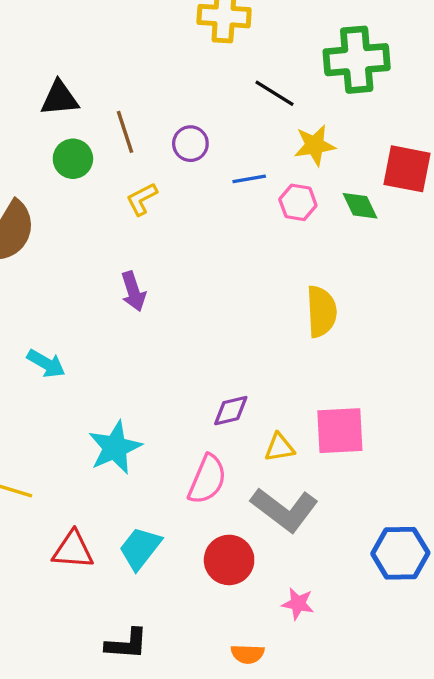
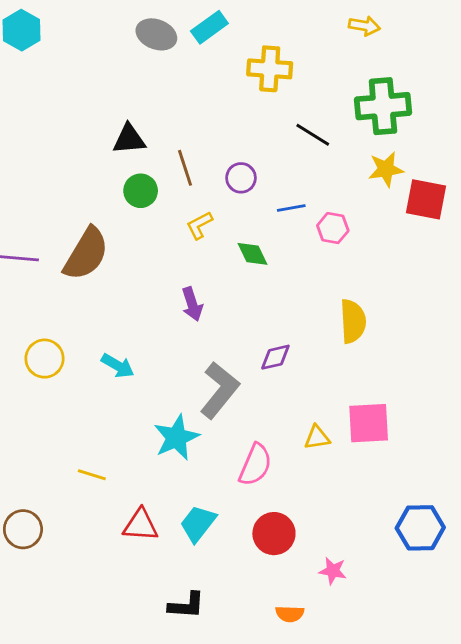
yellow star: (315, 145) -> (386, 169), moved
green diamond: (360, 206) -> (252, 254), moved
purple diamond: (231, 411) -> (275, 357), moved
gray L-shape: (284, 510) -> (219, 390), moved, turned -88

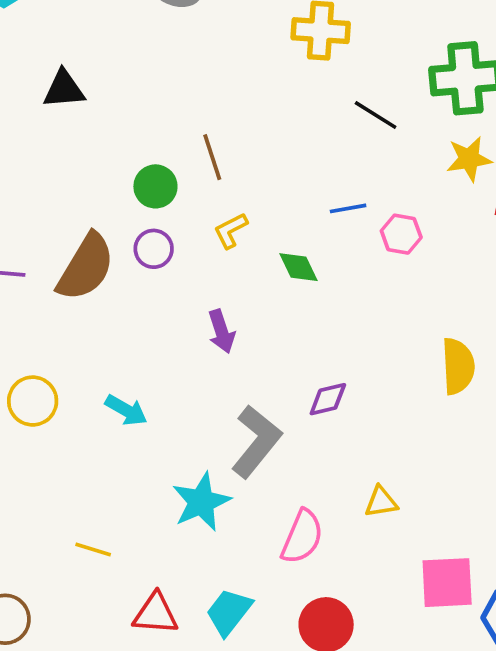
black triangle: (129, 139) -> (64, 89), moved
purple circle: (241, 178) -> (154, 249), moved
yellow semicircle: (353, 321) -> (458, 366), moved
pink square: (369, 423) -> (447, 583), moved

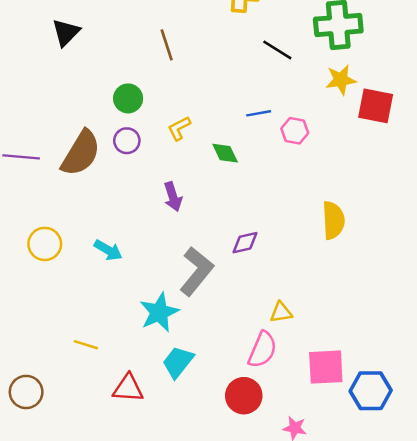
black triangle: (64, 89) -> (66, 32), turned -40
brown line: (212, 157) -> (167, 45), moved
pink semicircle: (302, 537) -> (262, 350), moved
cyan trapezoid: (229, 612) -> (178, 362), moved

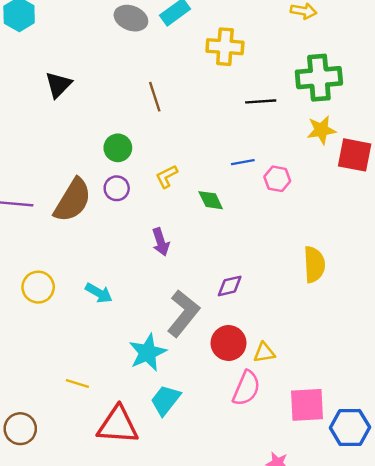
black line: (277, 50) -> (261, 101), turned -36
red triangle: (128, 388) -> (118, 425), size x1.4
red circle: (244, 396) -> (229, 343), moved

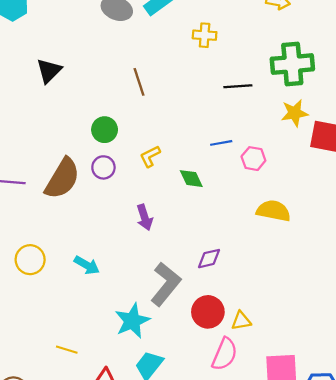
yellow cross: (225, 47) -> (205, 35), size x0.7
yellow semicircle: (314, 264) -> (273, 211), moved, turned -76

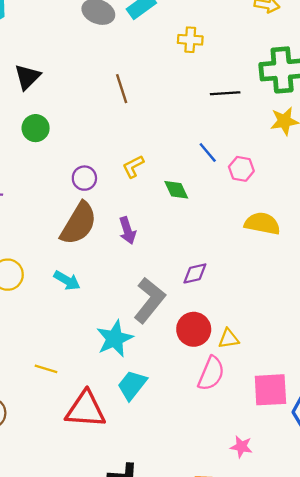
green circle: (105, 130) -> (36, 128), moved
blue line: (221, 143) -> (208, 153), turned 60
brown semicircle: (62, 179) -> (79, 223), moved

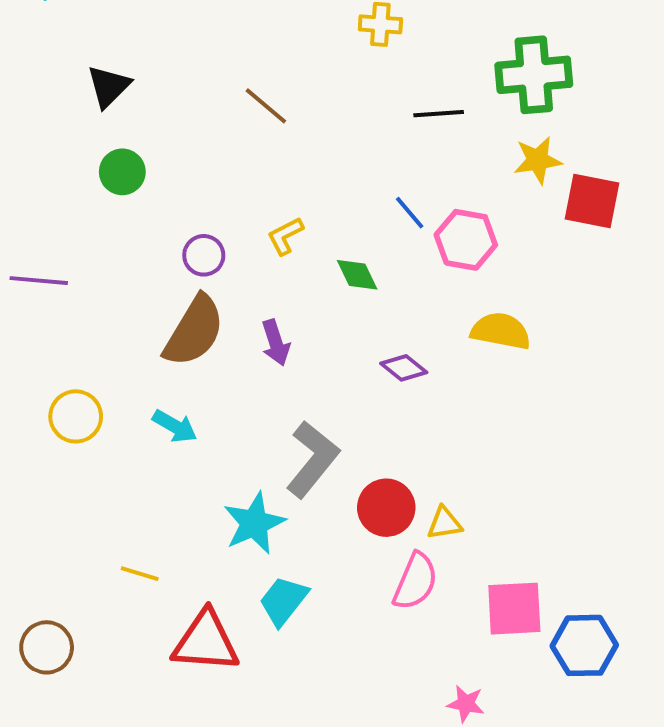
brown line: (122, 89) -> (266, 106), turned -32
pink hexagon: (241, 169) -> (466, 240), size x1.4
purple diamond: (195, 273) -> (404, 368), moved, turned 52

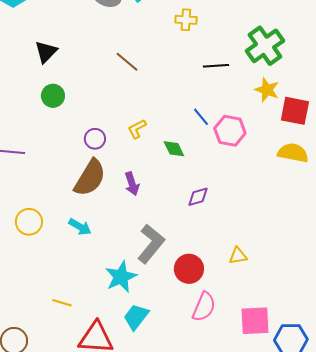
green cross: (534, 75) -> (265, 46), turned -30
yellow star: (538, 160) -> (267, 90), turned 30
yellow semicircle: (501, 331) -> (293, 153), moved
purple diamond: (404, 368) -> (198, 197), turned -55
yellow triangle: (444, 523) -> (238, 256), moved

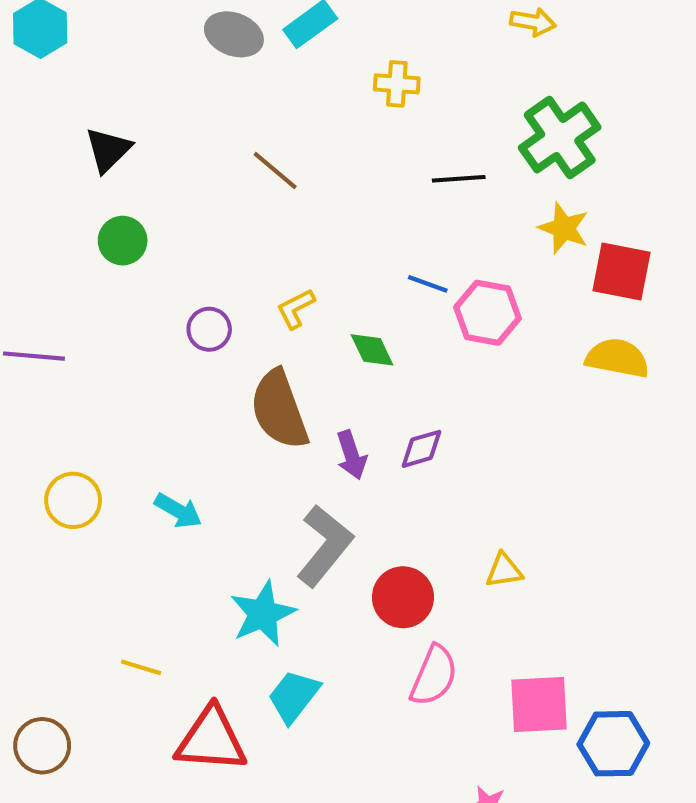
blue line: (201, 117) -> (428, 284), turned -30
brown semicircle: (90, 178) -> (279, 410), moved, turned 129
purple arrow: (132, 184) -> (351, 455), moved

